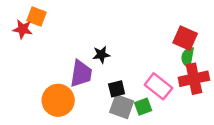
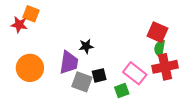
orange circle: (58, 100) -> (30, 68), moved
gray square: (122, 107) -> (82, 82), moved

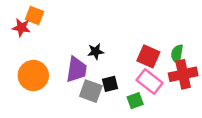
red square: (157, 32) -> (148, 56), moved

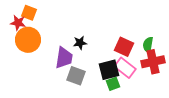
orange circle: (33, 75) -> (28, 40), moved
black square: (110, 84) -> (109, 70), moved, size x1.5

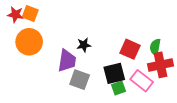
red star: (18, 23) -> (15, 14), moved
pink rectangle: (125, 68) -> (142, 81), moved

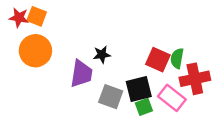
green semicircle: (155, 47) -> (177, 58), moved
gray square: (80, 80) -> (111, 97), moved

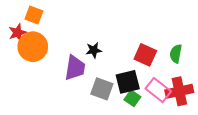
red star: (19, 18) -> (18, 33), moved, turned -30
green semicircle: (177, 58) -> (176, 54), moved
red cross: (195, 79) -> (179, 91), moved
green square: (144, 107) -> (132, 98), turned -35

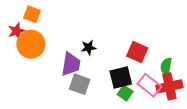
green semicircle: (176, 54) -> (166, 66), moved
gray square: (102, 89) -> (80, 84), moved

